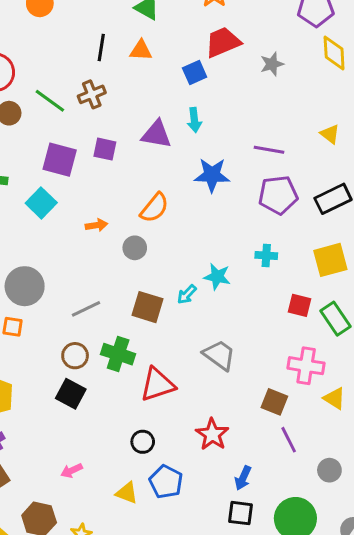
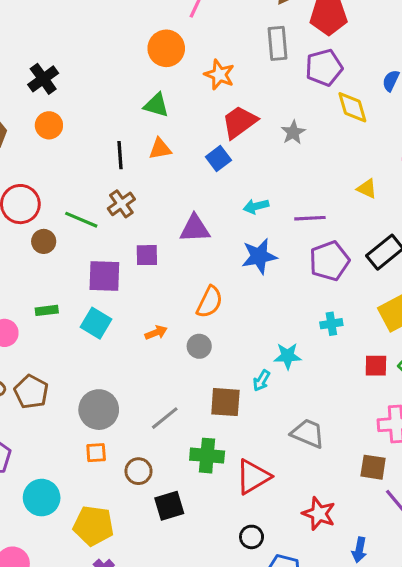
cyan arrow: (194, 120) -> (256, 206), moved, turned 95
brown circle: (75, 356) -> (138, 471), moved
black square: (71, 394) -> (169, 506), turned -32

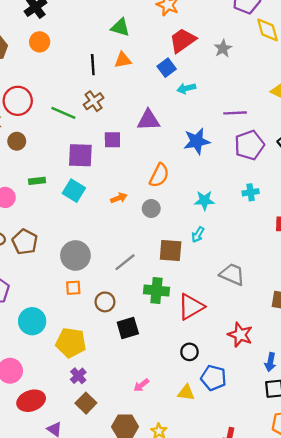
cyan arrow: (256, 206) -> (186, 88), moved
brown circle: (44, 241) -> (17, 141), moved
cyan star: (288, 356) -> (204, 200), moved

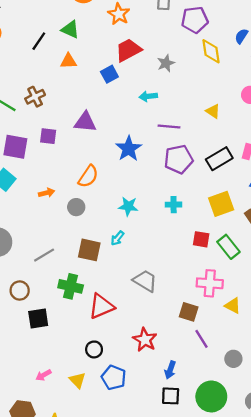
black line: (93, 65) -> (39, 41), moved, turned 30
cyan arrow: (186, 88) -> (148, 96), moved
blue star: (197, 141) -> (129, 149), turned -30
yellow triangle: (186, 393) -> (78, 380), moved, turned 30

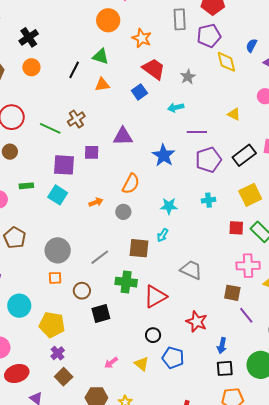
red trapezoid: (128, 50) -> (154, 69), turned 70

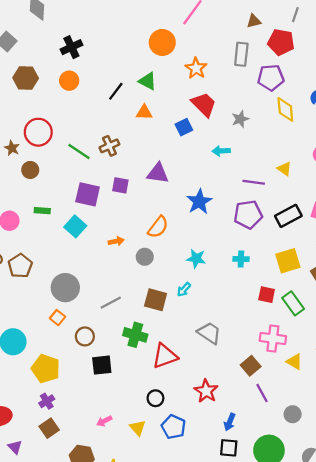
purple line: (197, 132) -> (254, 182), moved
orange square: (55, 278) -> (58, 318), turned 32
brown square: (232, 293) -> (251, 366), turned 30

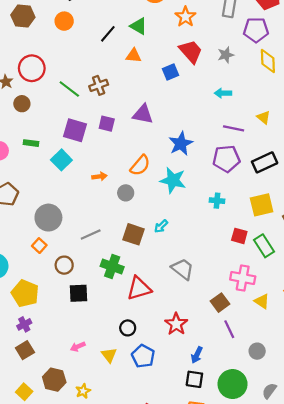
gray star: (240, 119) -> (226, 55), moved
cyan arrow: (221, 151) -> (223, 93), moved
cyan star: (196, 259) -> (173, 180), moved, size x1.4

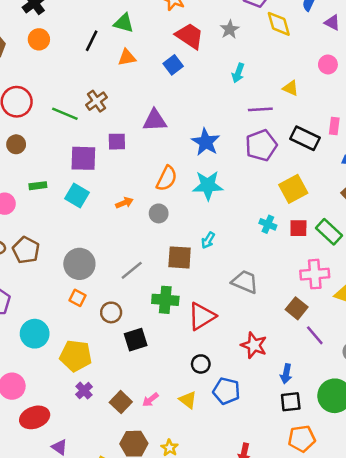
cyan arrow: (223, 93) -> (238, 73), turned -56
black rectangle: (265, 162) -> (305, 138), turned 65
cyan cross: (217, 201) -> (268, 224), moved, turned 32
yellow square: (262, 205) -> (293, 189), moved
brown square: (25, 350) -> (121, 402), moved

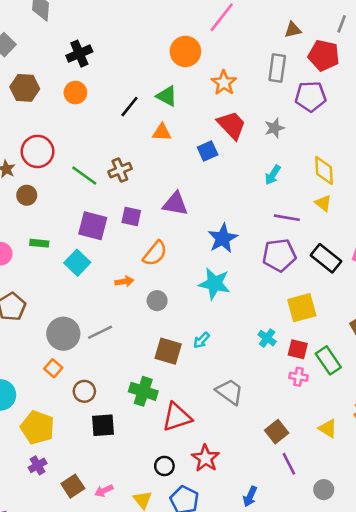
yellow diamond: (279, 24) -> (324, 171), moved
orange semicircle: (167, 178) -> (155, 253), moved
gray line: (132, 270) -> (100, 332), moved
pink cross: (315, 274) -> (299, 377), moved, size x0.6
red star: (254, 345) -> (205, 458), moved

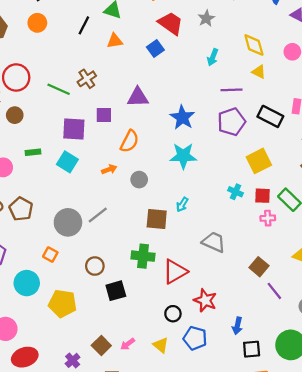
orange square: (53, 368) -> (50, 254), moved
purple cross: (38, 465) -> (73, 360), moved
blue arrow: (250, 496) -> (237, 326), moved

